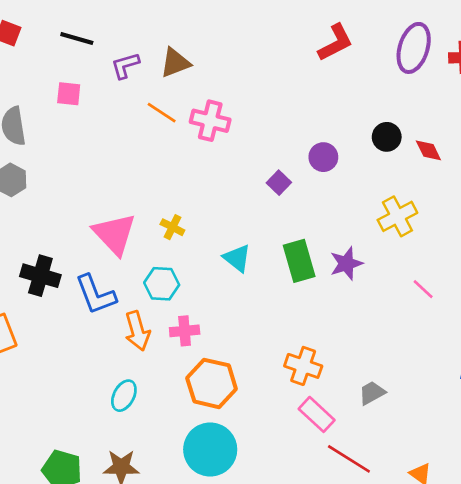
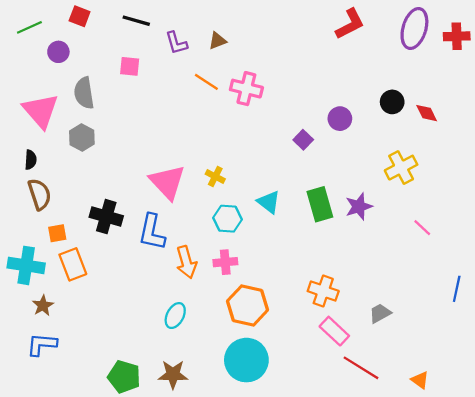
brown triangle: (175, 63) -> (217, 41), size x0.7
purple L-shape: (125, 65) -> (176, 43), turned -90
cyan hexagon: (162, 284) -> (228, 219), moved
blue L-shape: (96, 295) -> (152, 232), turned 33

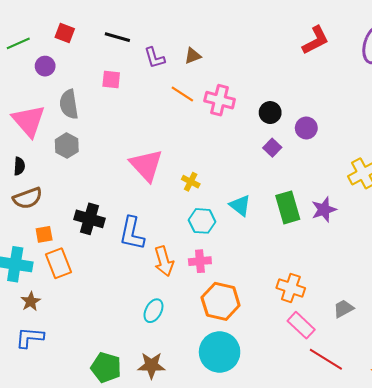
black circle: (392, 102) -> (270, 113), moved
pink triangle: (167, 182) -> (146, 165), moved
brown semicircle: (39, 194) -> (28, 198), turned 88

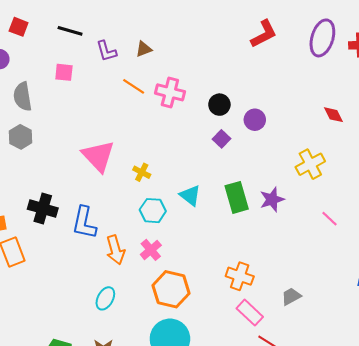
pink cross: (200, 261) -> (151, 250), turned -35

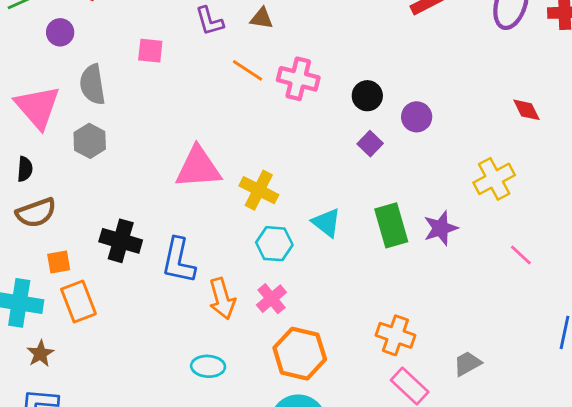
brown triangle: (144, 49) -> (262, 18), turned 30
pink triangle: (98, 156) -> (198, 168), turned -51
yellow cross: (142, 172) -> (259, 190), size x1.5
cyan ellipse: (105, 298) -> (208, 366), turned 65

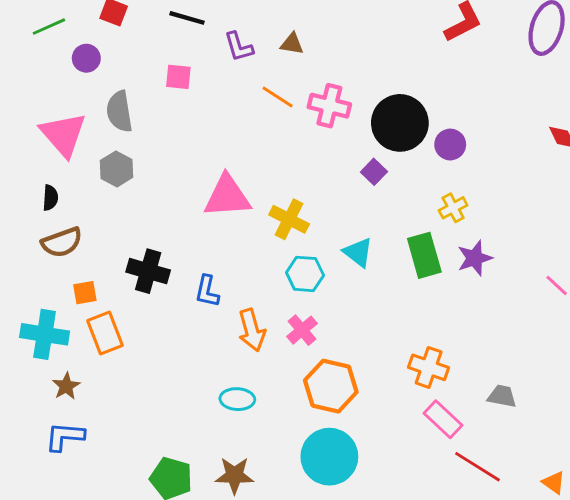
black circle: (367, 96) -> (400, 123), size x1.8
purple square: (370, 144) -> (374, 172), moved
yellow cross: (494, 179) -> (453, 208), moved, size x0.7
blue L-shape: (178, 261) -> (207, 291), size x0.7
gray trapezoid: (467, 363) -> (502, 396), turned 40

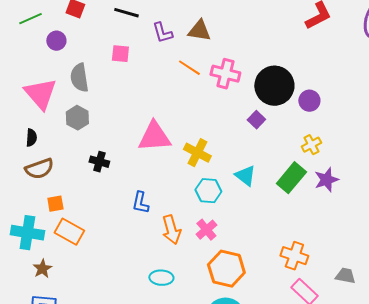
brown triangle: (292, 44) -> (199, 31), size x1.4
green rectangle: (424, 255) -> (291, 178), turned 56
black cross: (148, 271) -> (99, 162), moved, size x0.7
orange rectangle: (105, 333) -> (69, 232), turned -40

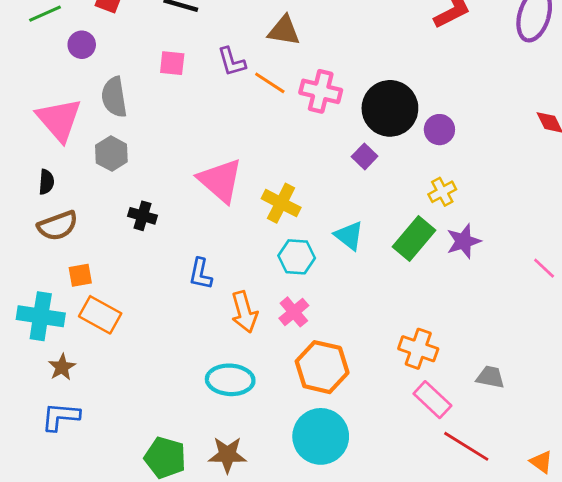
purple L-shape: (162, 33) -> (232, 62), moved
pink triangle: (154, 137) -> (220, 180), turned 45
cyan ellipse: (161, 278) -> (230, 380), size x1.4

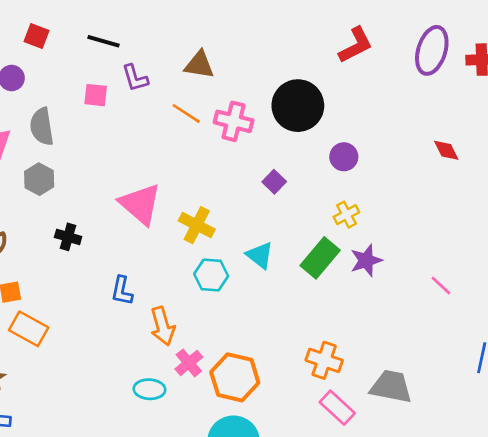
purple L-shape: (232, 62) -> (135, 78), moved
black circle: (390, 108) -> (298, 106), moved
pink cross: (294, 312) -> (189, 363), moved
gray trapezoid: (490, 377) -> (391, 387), size x1.6
cyan ellipse: (230, 380) -> (149, 389), size x0.7

